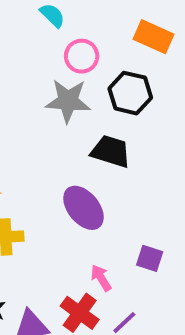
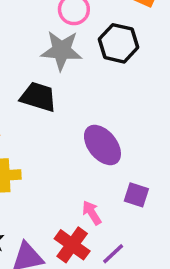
black trapezoid: (111, 151) -> (38, 97), moved
purple ellipse: (83, 208) -> (102, 145), moved

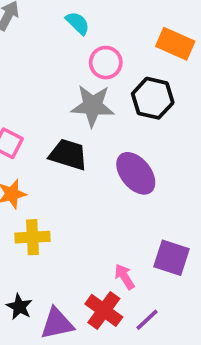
purple ellipse: (102, 145) -> (136, 173), moved
purple square: (136, 195) -> (171, 258), size x1.4

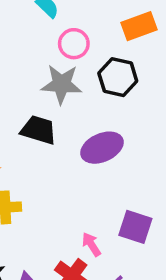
orange rectangle: (175, 44) -> (139, 26), turned -44
purple ellipse: (136, 173) -> (102, 148), turned -75

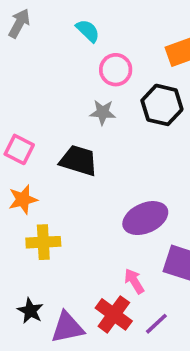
gray star: (61, 84) -> (103, 112), size x0.6
purple ellipse: (102, 148) -> (145, 218), moved

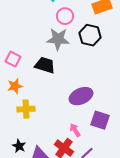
gray star: (103, 112) -> (58, 39), size x1.6

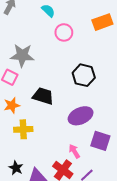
black hexagon: (90, 35) -> (84, 75), moved
gray star: (58, 39) -> (22, 55), moved
black trapezoid: (45, 65) -> (43, 96), moved

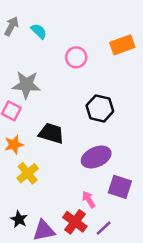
cyan semicircle: (48, 11) -> (39, 31), moved
yellow cross: (23, 129) -> (28, 173), turned -36

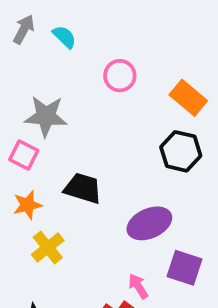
orange rectangle: (122, 45) -> (188, 98), moved, turned 60
black hexagon: (100, 108) -> (181, 151), moved

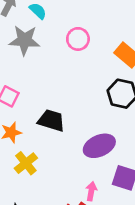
gray star: (46, 116) -> (25, 40), moved
pink arrow: (138, 286) -> (91, 191), turned 42

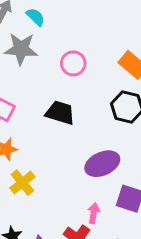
pink circle: (78, 39) -> (73, 63), moved
black trapezoid: (51, 120) -> (60, 113), moved

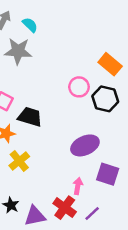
pink circle: (73, 63) -> (79, 87), moved
black trapezoid: (60, 113) -> (30, 117), moved

